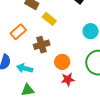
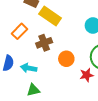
yellow rectangle: (49, 19) -> (50, 16), size x1.5
red star: (68, 79) -> (87, 75), moved

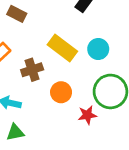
yellow rectangle: (50, 16) -> (62, 48), moved

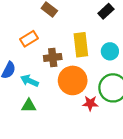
yellow rectangle: (62, 48) -> (81, 45), turned 35
orange circle: (61, 92) -> (73, 80), size x1.6

